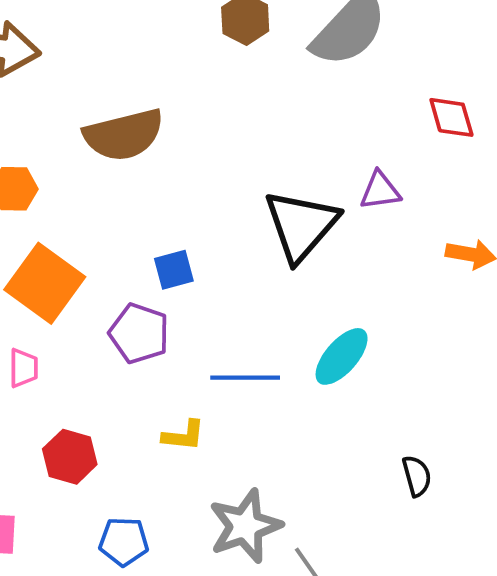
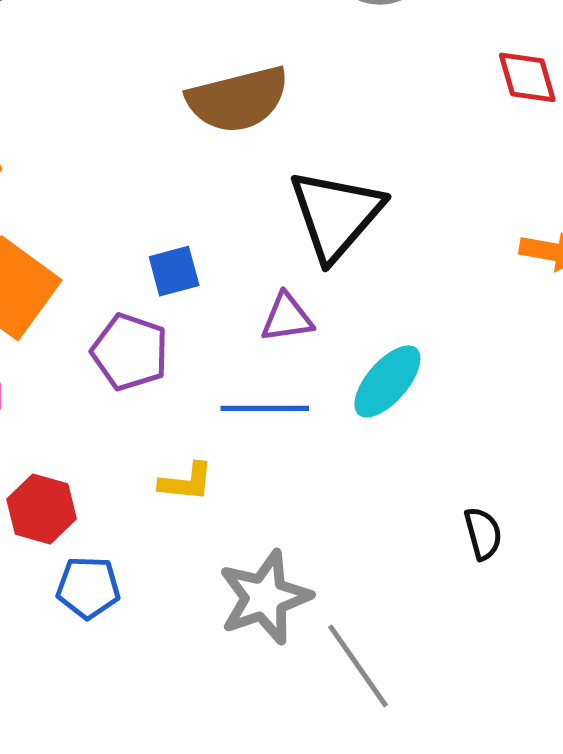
brown semicircle: (124, 135) -> (238, 99), moved
purple triangle: (380, 191) -> (287, 318), moved
blue pentagon: (124, 542) -> (88, 587), moved

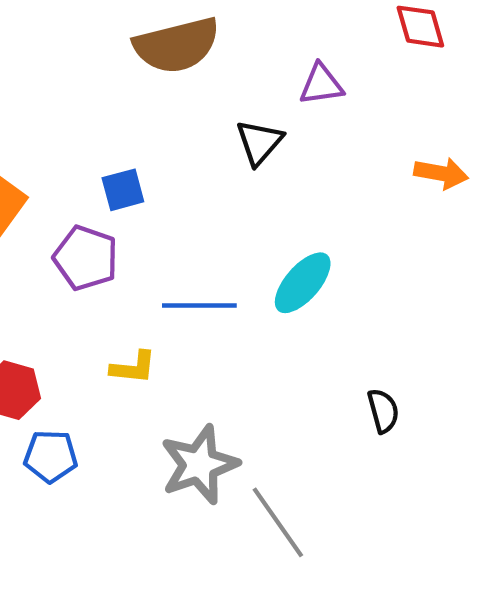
black triangle: (336, 215) -> (259, 142), size x0.6
purple triangle: (287, 318) -> (321, 84), moved

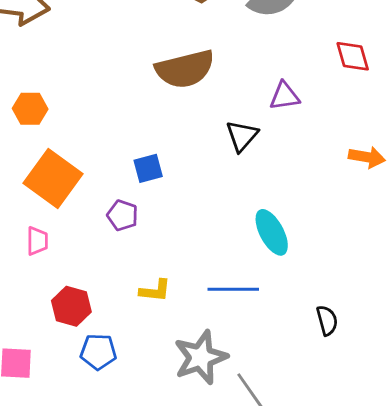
purple pentagon: (86, 258) -> (123, 215), size x0.7
cyan ellipse: (303, 283) -> (272, 232), turned -69
blue line: (199, 305) -> (233, 289), moved

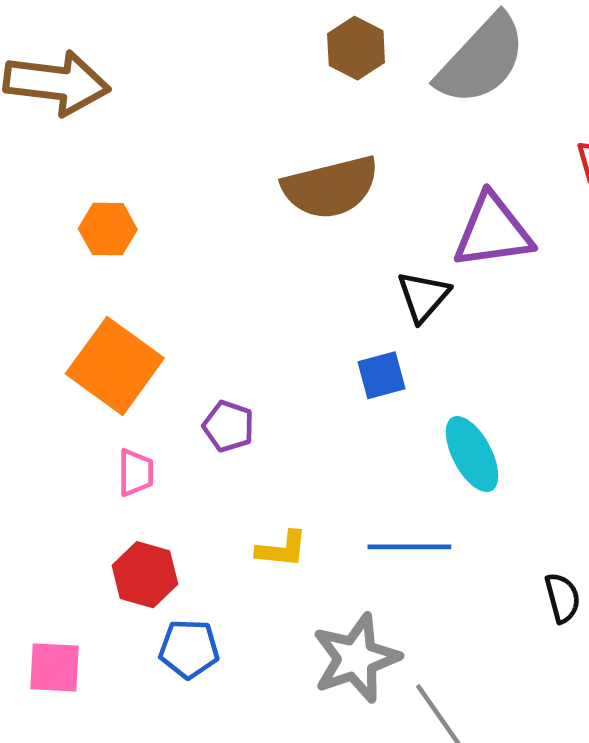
purple triangle: (284, 96) -> (493, 231), size x1.6
orange hexagon: (30, 109) -> (108, 229), moved
blue square: (148, 168) -> (382, 375), moved
pink trapezoid: (37, 241) -> (136, 473), moved

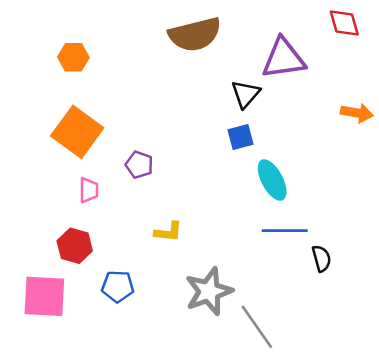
blue square: (382, 375) -> (240, 137), moved
blue line: (409, 547) -> (285, 231), moved
red hexagon: (145, 575) -> (75, 246), moved
pink square: (55, 667) -> (44, 296), size x1.5

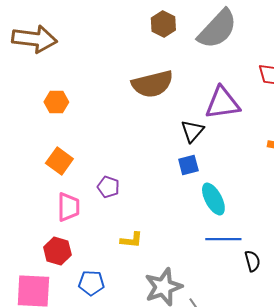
orange square: (77, 132) -> (59, 161), size x0.7
pink trapezoid: (89, 190) -> (68, 207), size x1.4

